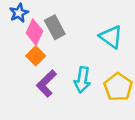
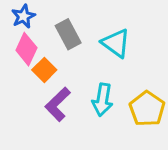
pink diamond: (34, 32) -> (26, 49), moved
cyan triangle: (111, 37) -> (116, 43), moved

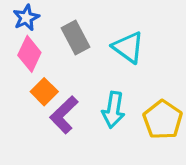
orange square: (44, 70) -> (44, 92), moved

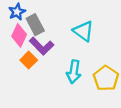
gray rectangle: (76, 37) -> (35, 25), moved
purple L-shape: (64, 115) -> (42, 46), moved, turned -90

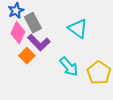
cyan arrow: (74, 72) -> (69, 67), turned -50

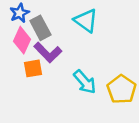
cyan triangle: (78, 29) -> (86, 20), moved
orange square: (27, 56) -> (33, 68), turned 35

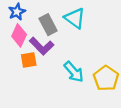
gray rectangle: (40, 28) -> (48, 25), moved

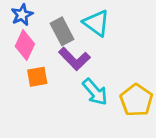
purple L-shape: (42, 46) -> (74, 59), moved

